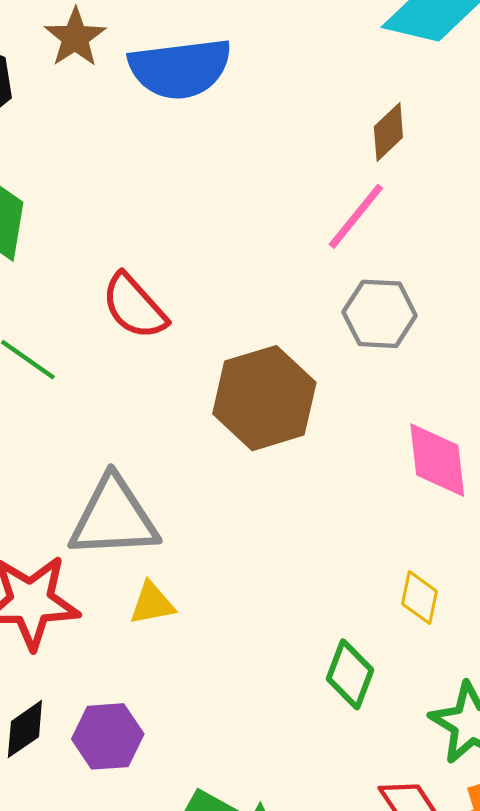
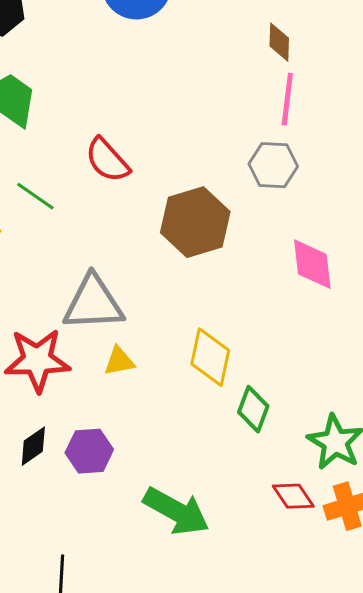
brown diamond: (388, 132) -> (279, 42), turned -45
pink line: (356, 216) -> (287, 99), moved, turned -32
yellow diamond: (419, 598) -> (210, 357), moved, size x1.6

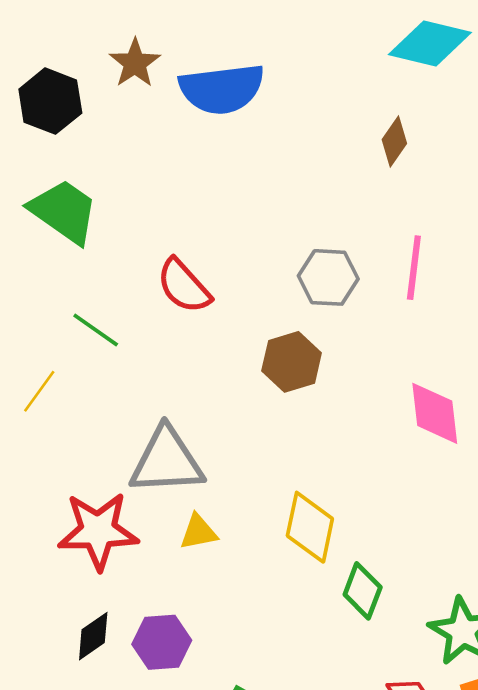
brown diamond: (279, 42) -> (394, 142), turned 33
pink line: (287, 99) -> (414, 268), moved
gray hexagon: (273, 165) -> (328, 277), moved
brown hexagon: (195, 222) -> (292, 362), size x0.7

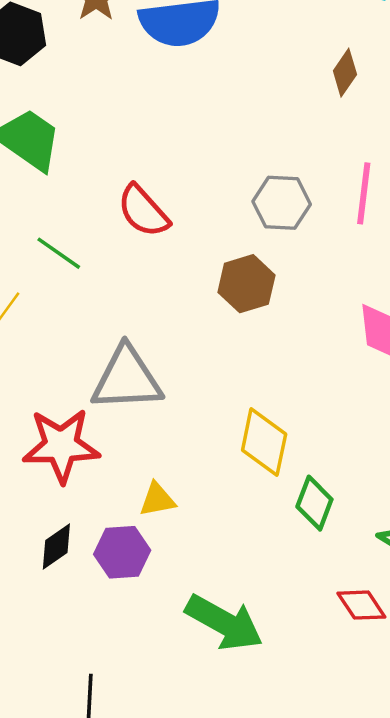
yellow triangle: (198, 532) -> (157, 500), moved

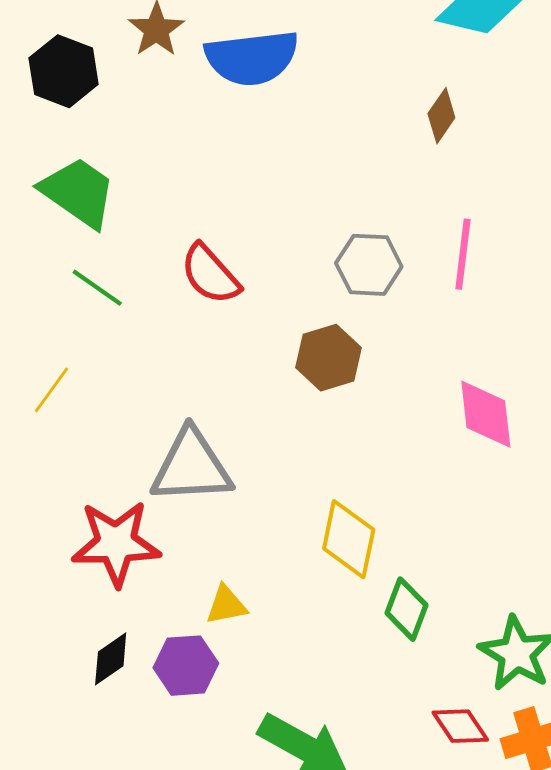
green line: (59, 253) -> (97, 288), moved

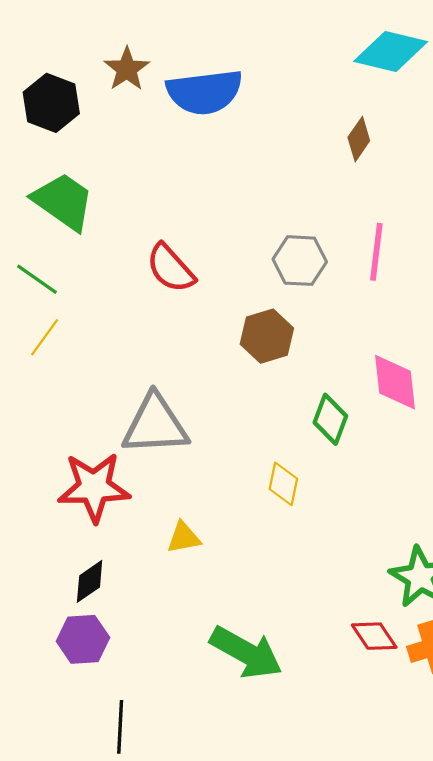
green line: (97, 288) -> (37, 279), moved
yellow line: (51, 390) -> (45, 337), moved
yellow diamond: (349, 539) -> (283, 484), size x0.7
green diamond: (406, 609) -> (330, 419), moved
purple hexagon: (186, 666) -> (83, 639), moved

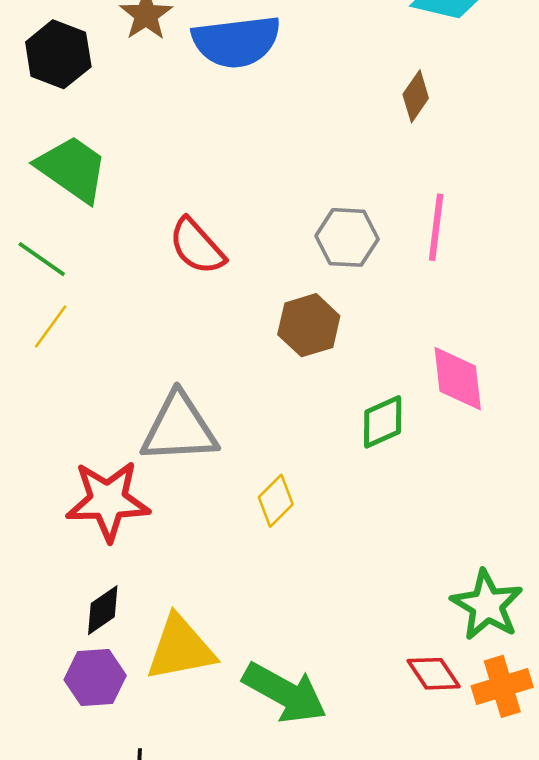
green diamond: (330, 419) -> (383, 422), turned 45
yellow diamond: (283, 484) -> (276, 501), moved, turned 33
yellow triangle: (184, 538) -> (180, 648), moved, size x1.8

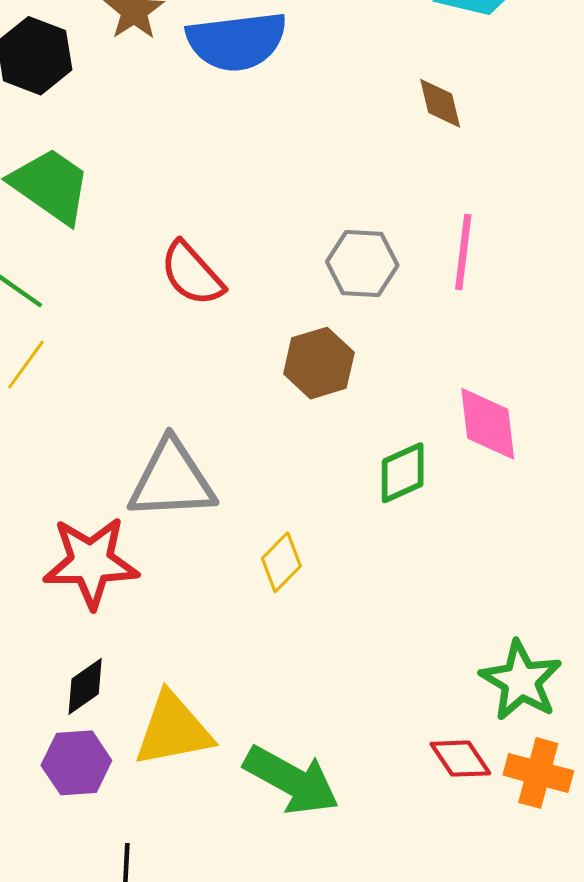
brown diamond: (416, 96) -> (440, 103), turned -48
orange cross: (502, 686) -> (538, 773), turned 32

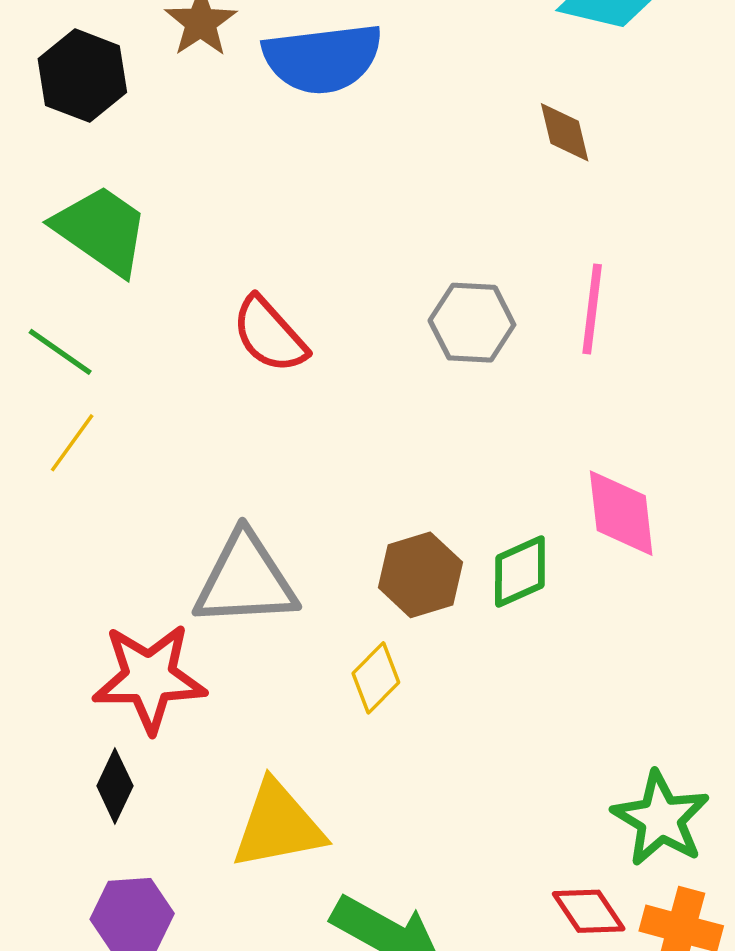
brown hexagon: (319, 363) -> (420, 575), moved
black diamond: (85, 686) -> (115, 786), moved, turned -30
yellow triangle: (173, 730) -> (278, 825), moved

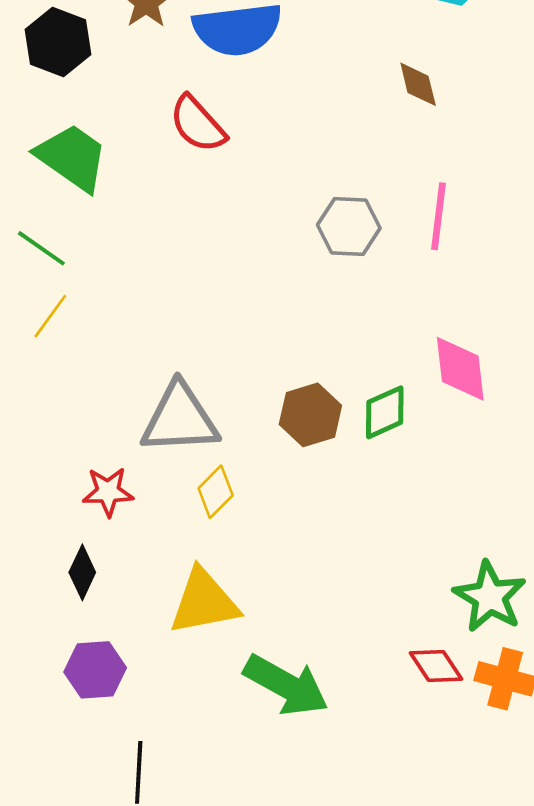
red semicircle: (269, 335) -> (198, 124), moved
red star: (149, 678) -> (108, 492), size x0.6
yellow diamond: (376, 678) -> (216, 492), moved

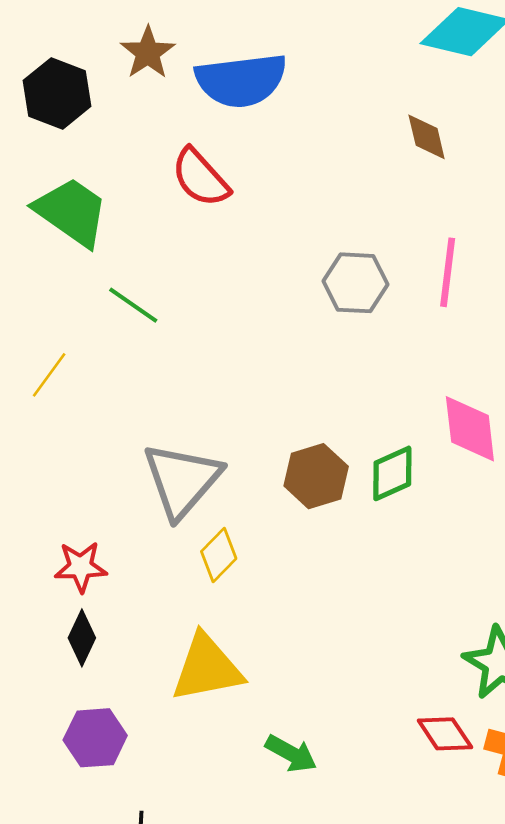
green line: (41, 248) -> (133, 305), moved
gray triangle: (180, 419) -> (182, 480), turned -46
red star: (108, 492) -> (81, 567), moved
green arrow: (286, 685) -> (291, 754), size x0.6

